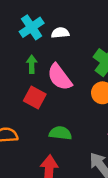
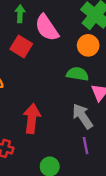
green semicircle: (60, 133) -> (78, 74), moved

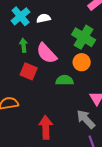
green semicircle: (78, 74) -> (65, 80), moved

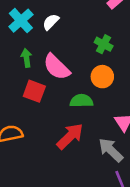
white semicircle: (44, 18) -> (51, 22), turned -32
green cross: (84, 37) -> (104, 44), size x0.6
red arrow: (46, 127) -> (70, 136), moved, turned 50

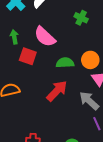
green arrow: (26, 58) -> (14, 37), moved
orange circle: (102, 77) -> (90, 60), moved

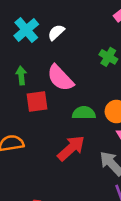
red square: (28, 56) -> (37, 101), turned -30

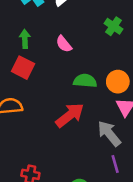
pink semicircle: (60, 78) -> (64, 44), size x0.6
red square: (37, 101) -> (23, 68), moved, turned 30

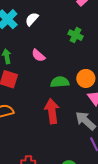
red arrow: (70, 115) -> (52, 111), turned -50

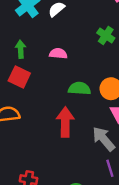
pink semicircle: (38, 55) -> (58, 53), turned 136

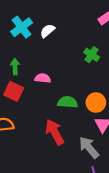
pink semicircle: (58, 53) -> (43, 78), moved
red arrow: (65, 122) -> (55, 132), turned -30

